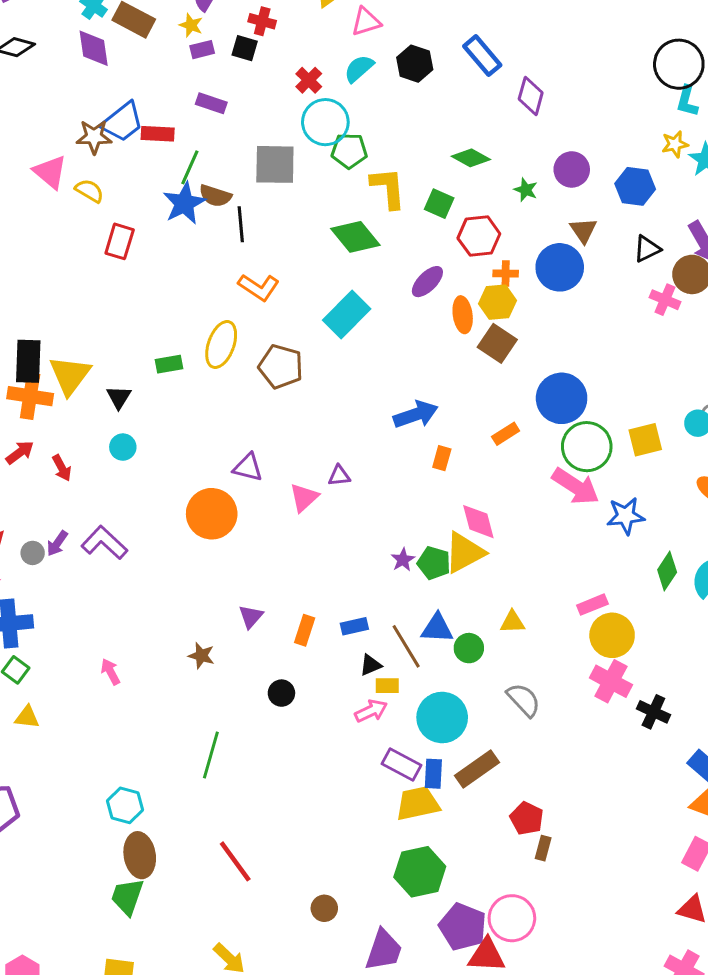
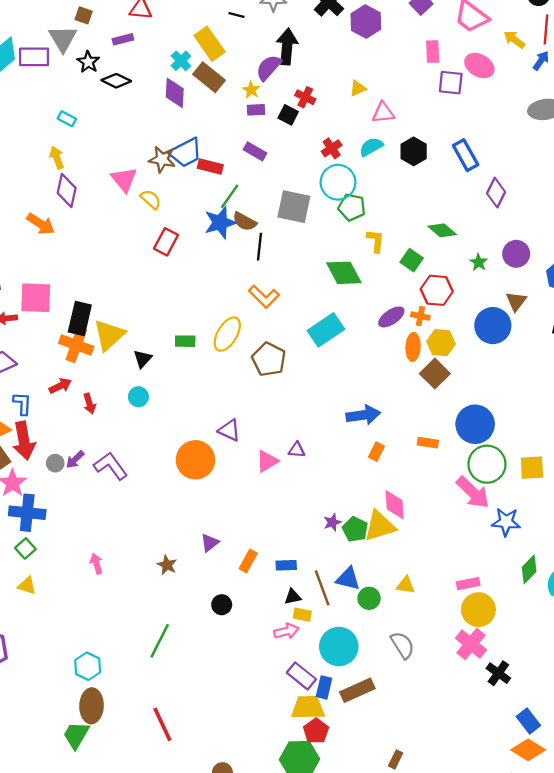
yellow L-shape: (388, 188) -> (376, 241), size x0.7
orange cross: (506, 273) -> (420, 316), moved
orange rectangle: (506, 434) -> (428, 443), turned 30
red pentagon: (527, 818) -> (316, 731), moved

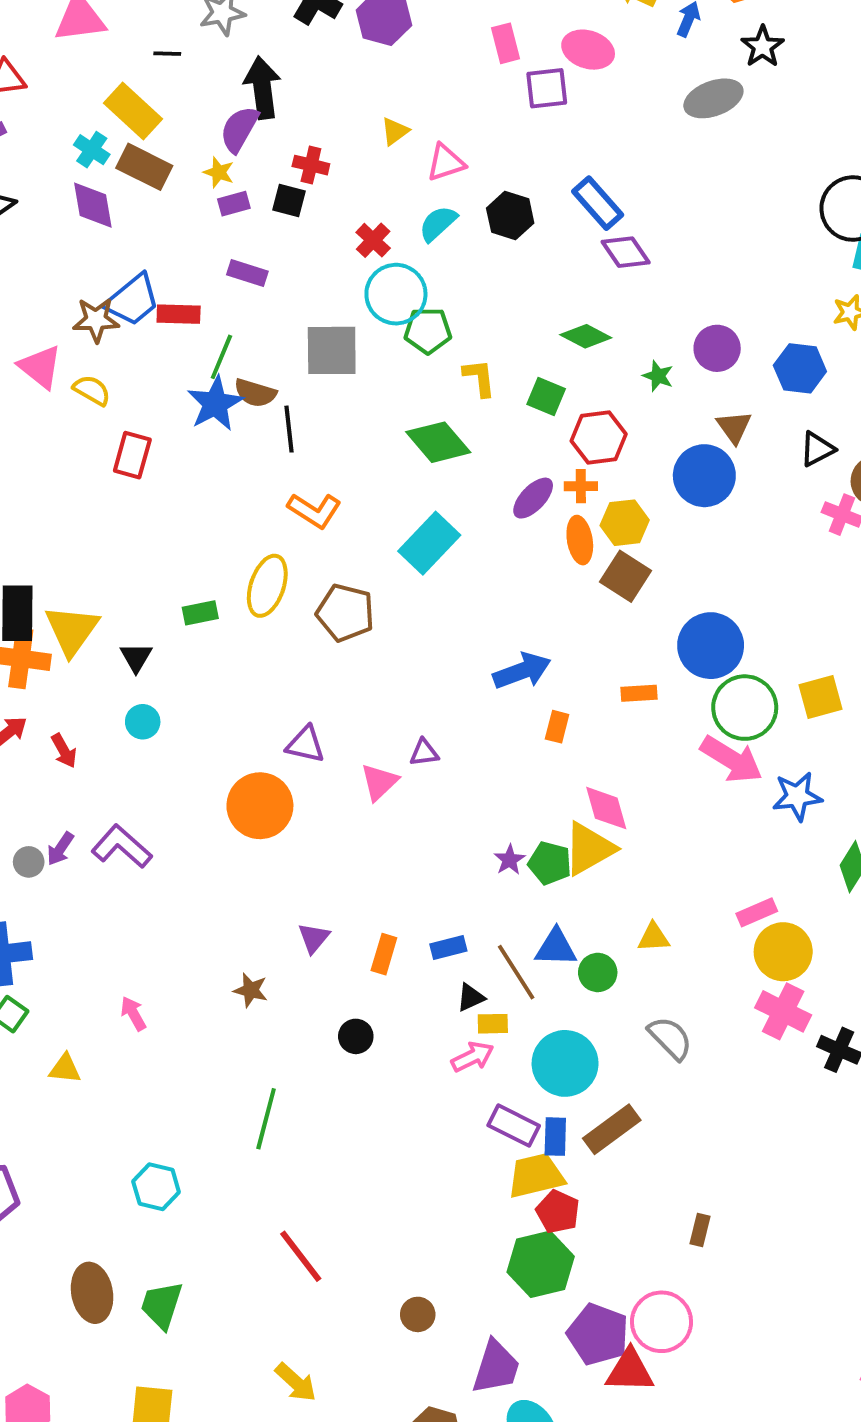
purple diamond: (496, 193) -> (626, 252), moved, turned -48
yellow triangle: (27, 586) -> (65, 1069), moved
brown ellipse: (92, 706) -> (92, 1293), moved

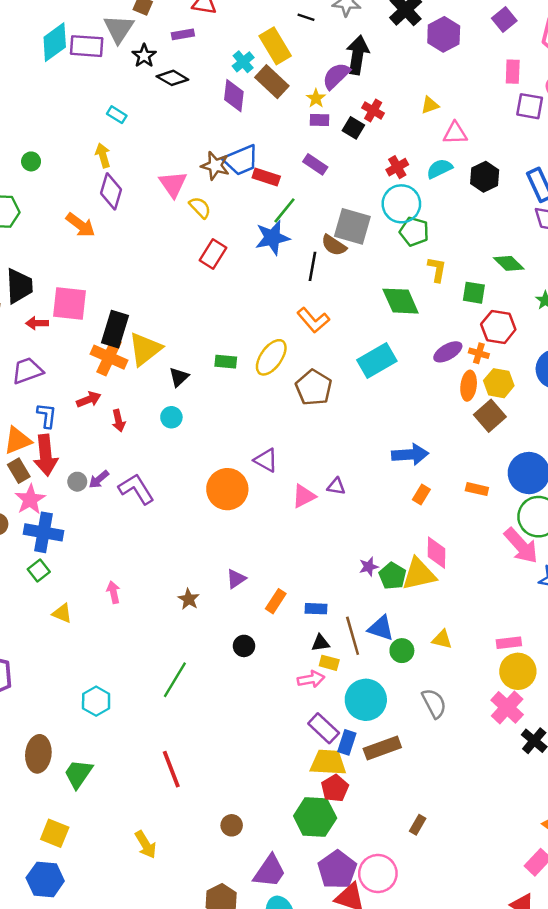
brown semicircle: (255, 393) -> (334, 245), moved
green square: (546, 396) -> (474, 293), turned -30

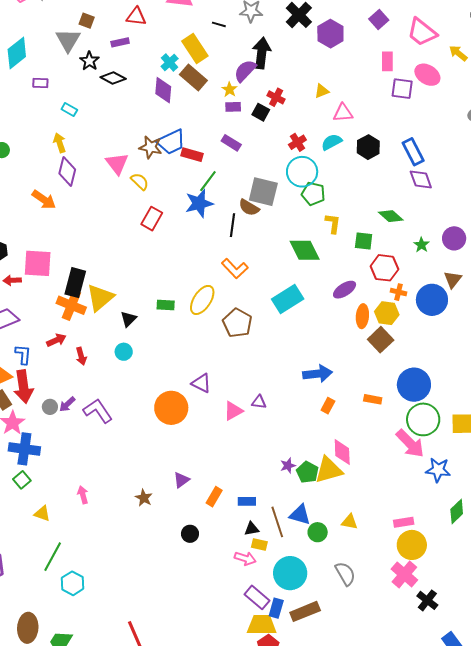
purple rectangle: (87, 46) -> (40, 83), moved, size x0.6
orange cross: (479, 353) -> (399, 292), moved
pink arrow: (311, 679) -> (245, 558), turned 30
green line: (175, 680) -> (53, 557), moved

